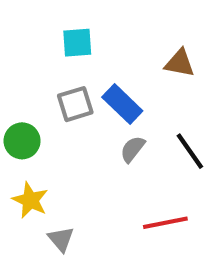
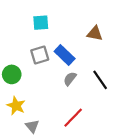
red line: (165, 223) -> (73, 118), moved, turned -35

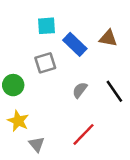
blue rectangle: (65, 55) -> (75, 44), moved

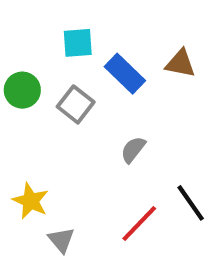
gray square: (45, 63) -> (76, 104), turned -35
green circle: (13, 85) -> (22, 90), moved
black line: (114, 91) -> (191, 203), moved

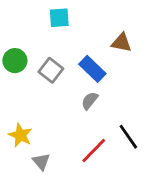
cyan square: (78, 43) -> (59, 18), moved
blue rectangle: (125, 74) -> (92, 69), moved

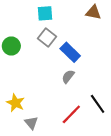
brown triangle: (121, 43) -> (93, 12), moved
gray square: (51, 70) -> (47, 38), moved

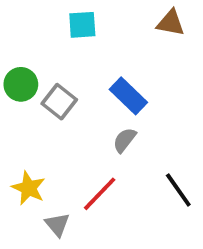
gray square: (47, 38) -> (59, 102), moved
red line: (71, 114) -> (100, 194), moved

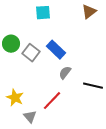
brown triangle: (171, 23) -> (89, 12), turned -49
blue rectangle: (128, 96) -> (56, 50), moved
black line: (178, 190) -> (93, 86), moved, turned -42

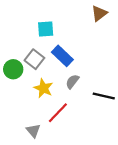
cyan square: (43, 13) -> (46, 29), moved
green circle: (11, 44) -> (13, 69), moved
yellow star: (15, 98) -> (43, 88), moved

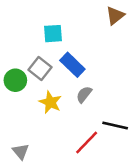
black line: (104, 96) -> (115, 126), moved
red line: (58, 113) -> (87, 142), moved
gray triangle: (33, 131) -> (21, 151), moved

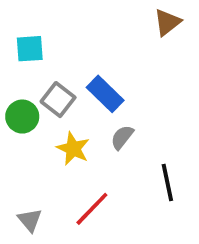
cyan square: (53, 34) -> (30, 49), moved
black line: (115, 126) -> (167, 182), turned 65
red line: (87, 142) -> (92, 209), moved

